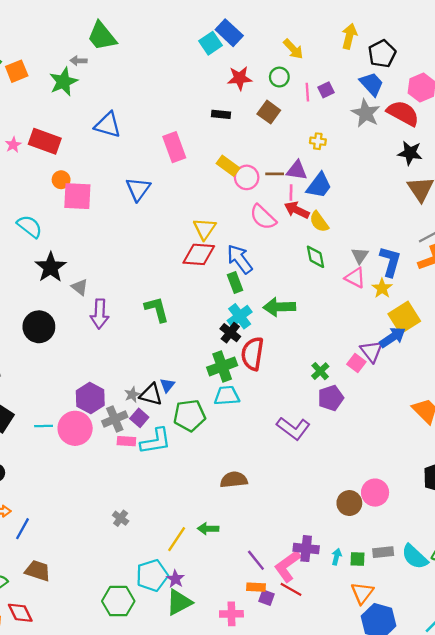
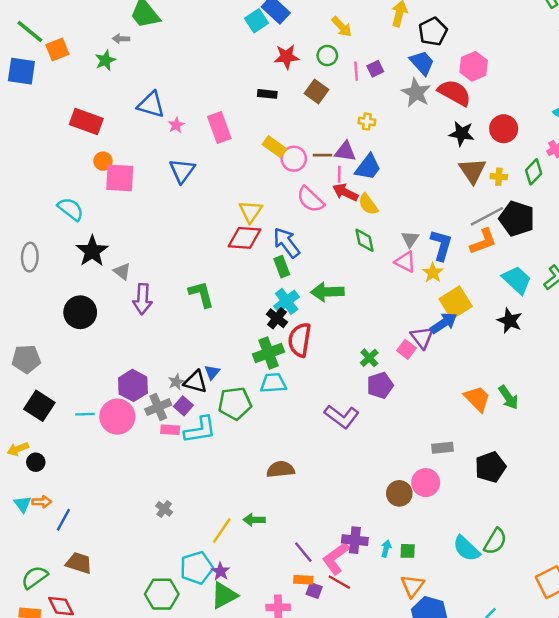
green star: (63, 82) -> (105, 60), size x0.7
pink star: (13, 145) -> (176, 125), moved
gray rectangle: (383, 552) -> (442, 448), moved

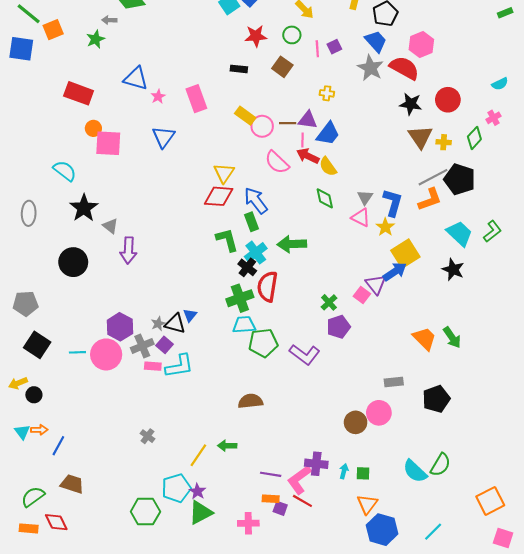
green L-shape: (201, 294) -> (227, 240), moved
green pentagon: (235, 403) -> (263, 343), moved
purple line: (303, 552) -> (271, 474), turned -42

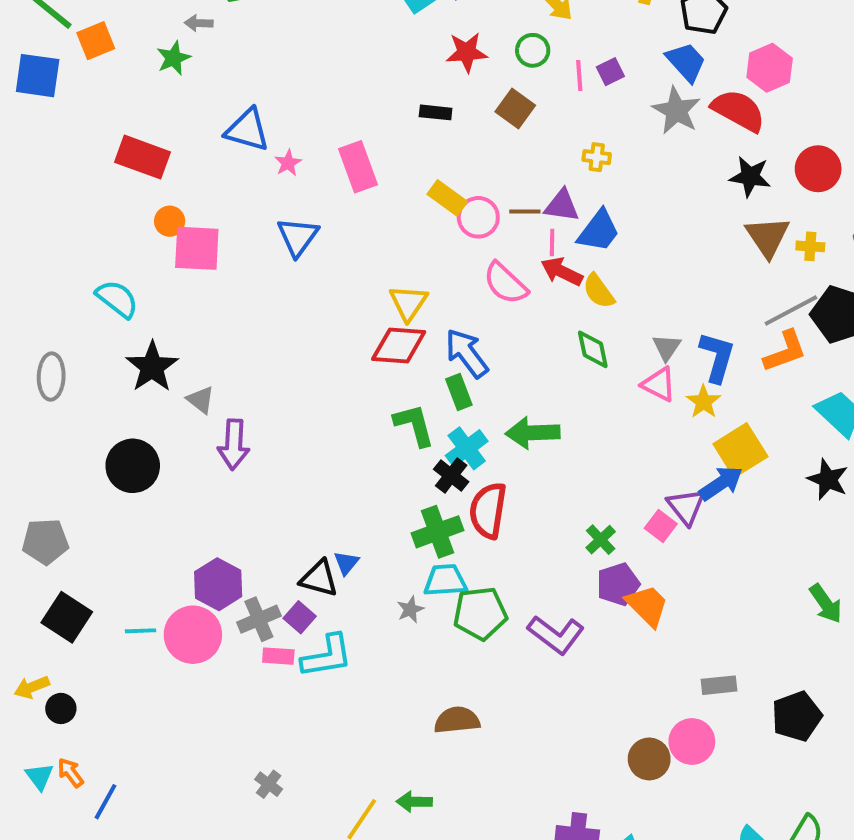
gray star: (158, 324) -> (410, 609), moved
orange trapezoid: (425, 339) -> (647, 606), moved
orange arrow: (39, 430) -> (71, 773), turned -126

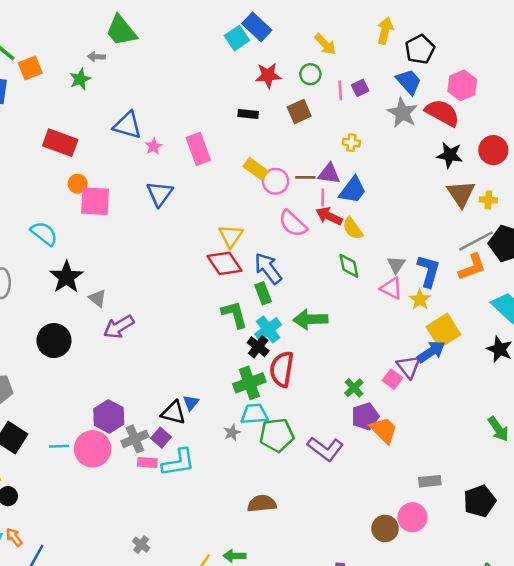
brown square: (515, 109) -> (299, 112), turned 30
red diamond: (399, 345) -> (224, 263), turned 52
purple arrow: (234, 444) -> (119, 327), turned 56

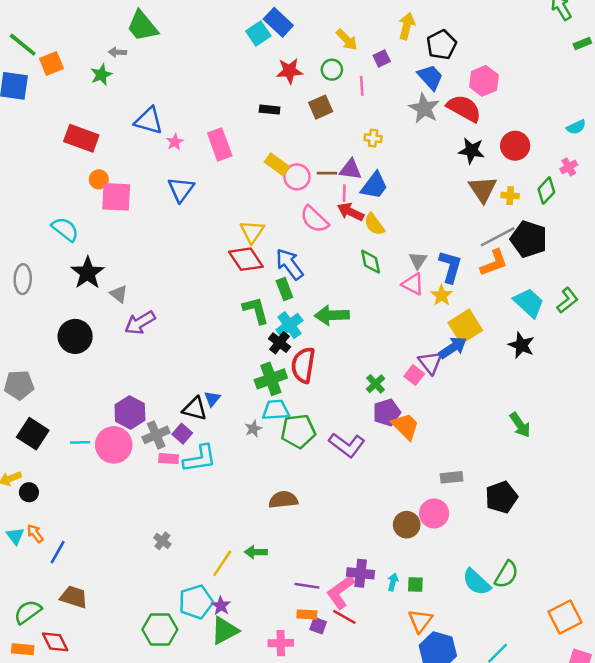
purple square: (360, 88) -> (382, 58), moved

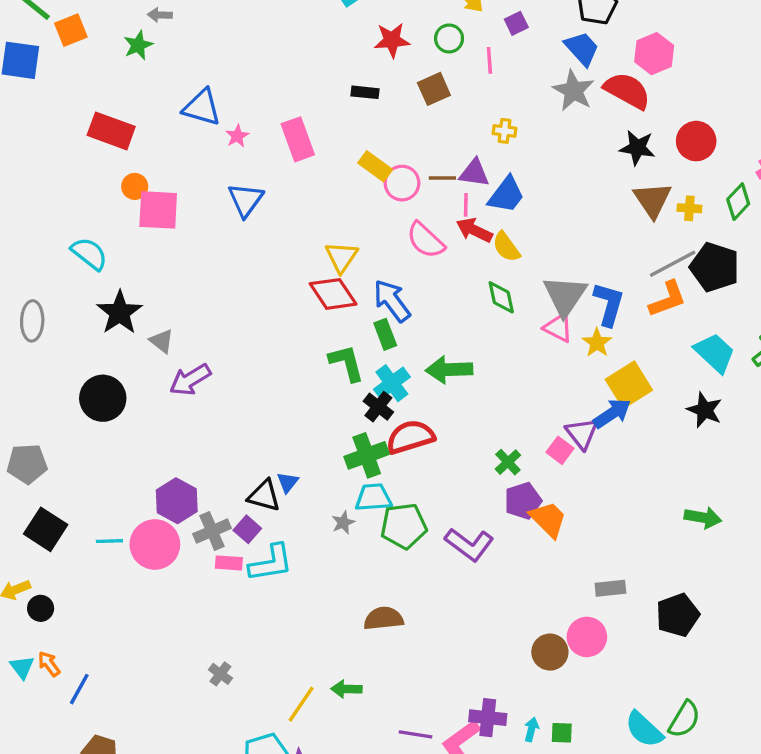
gray triangle: (418, 260) -> (565, 296), size x1.8
red semicircle: (303, 365) -> (410, 437), turned 64
green arrow: (520, 425) -> (703, 518), turned -45

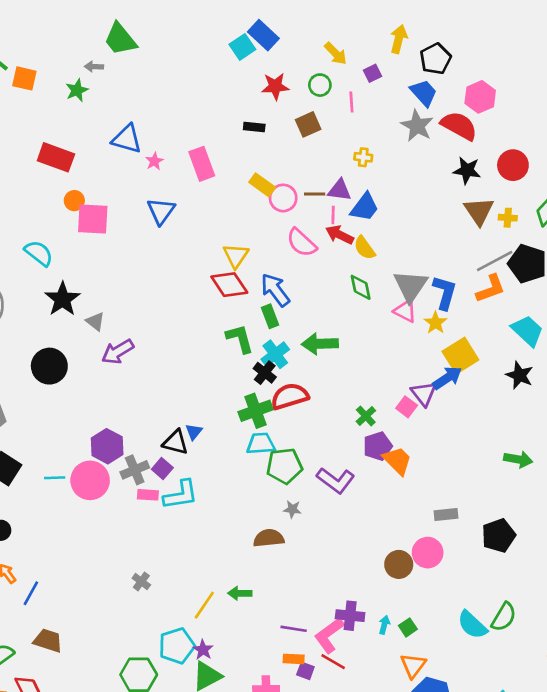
orange square: (71, 30) -> (24, 78), turned 35
gray star: (343, 523) -> (292, 509), moved, turned 30
green square: (562, 733) -> (408, 627), turned -36

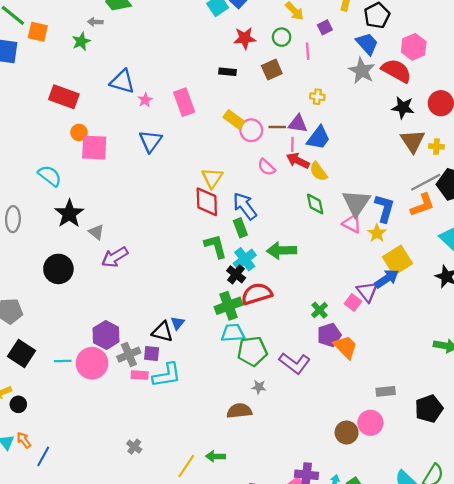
pink semicircle: (302, 243) -> (266, 167), size x0.7
red diamond: (229, 285) -> (207, 202), turned 32
purple square: (162, 469) -> (152, 353), turned -35

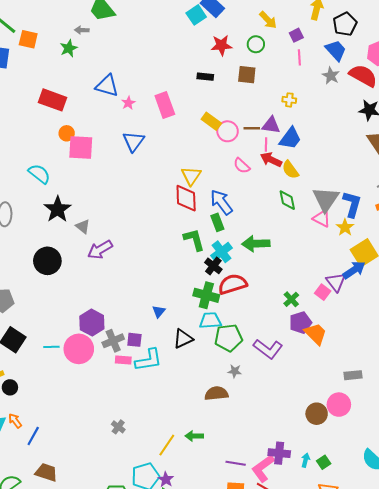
pink line: (308, 51) -> (299, 57), moved
brown square: (272, 70) -> (247, 75), turned 30
gray star: (362, 71) -> (331, 76), size x0.7
green cross: (228, 306) -> (206, 295), turned 35
black triangle: (162, 332) -> (183, 339), moved, turned -40

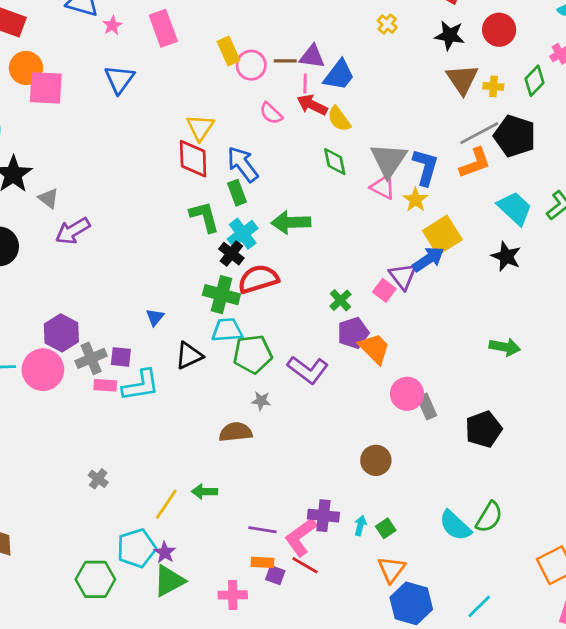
yellow cross: (289, 100) -> (387, 24), moved, turned 32
yellow rectangle: (211, 121) -> (229, 51), turned 30
orange circle: (67, 133) -> (26, 68), size x1.5
gray rectangle: (353, 375) -> (427, 407), turned 72
pink circle: (339, 405) -> (407, 394), moved

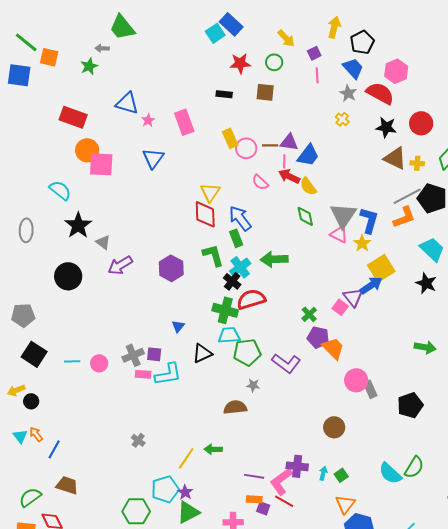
brown triangle: (462, 79) -> (395, 158), turned -30
purple hexagon: (61, 333) -> (171, 268), moved
purple pentagon: (353, 333) -> (318, 337), turned 30
pink circle: (43, 370) -> (99, 363), size x0.6

